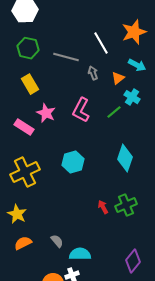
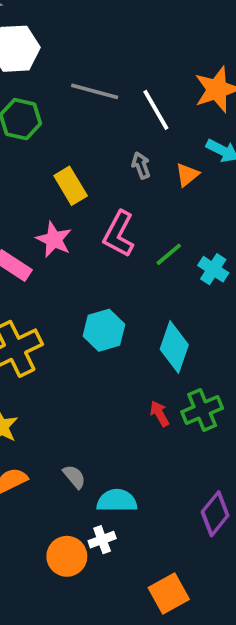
gray line: (66, 57) -> (95, 91), moved
yellow rectangle: (30, 84) -> (71, 186), moved
cyan cross: (132, 97) -> (213, 269), moved
green line: (114, 112) -> (169, 254), moved
cyan diamond: (125, 158) -> (174, 347), moved

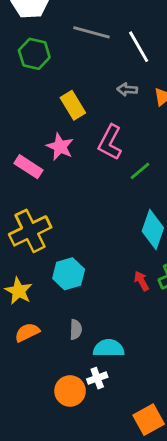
gray arrow: (141, 165) -> (127, 90), turned -66
green line: (169, 254) -> (140, 171), moved
cyan hexagon: (104, 330) -> (69, 274), moved
gray semicircle: (74, 477) -> (76, 330), turned 42

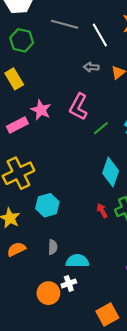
yellow rectangle: (73, 105) -> (14, 79), moved
pink rectangle: (29, 167) -> (17, 125), turned -60

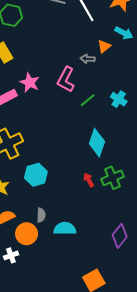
gray arrow: (91, 67) -> (88, 59), moved
white cross: (69, 283) -> (11, 255), moved
orange circle: (48, 293) -> (27, 234), moved

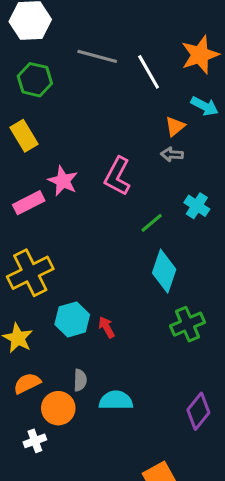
gray arrow: (88, 59) -> (172, 154), moved
green line: (88, 100) -> (152, 223), moved
red arrow: (89, 180) -> (107, 327), moved

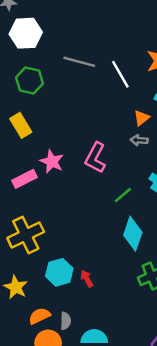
orange semicircle: (27, 383) -> (39, 316), moved

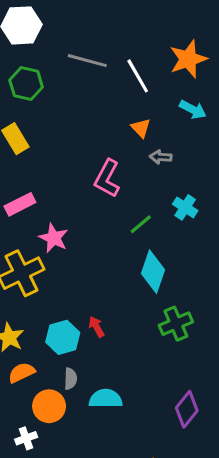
orange triangle: (142, 118) -> (141, 128), moved, turned -35
pink star: (52, 161) -> (54, 238), moved
cyan hexagon: (59, 272) -> (63, 337), moved
orange semicircle: (39, 316) -> (22, 373), moved

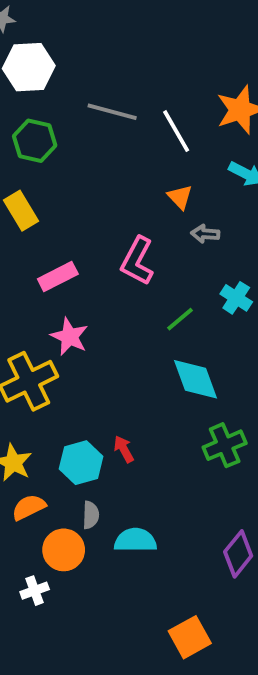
pink rectangle: (20, 204) -> (58, 276), moved
cyan diamond: (153, 272) -> (195, 379), turned -39

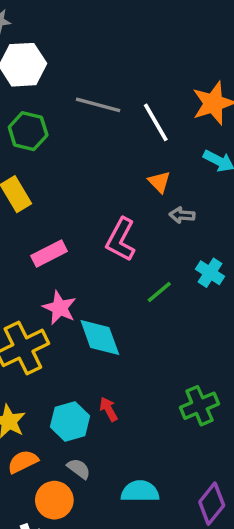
cyan diamond: (195, 379) -> (100, 337), moved
gray semicircle: (91, 515) -> (79, 469), turned -55
cyan semicircle: (135, 540) -> (140, 491), moved

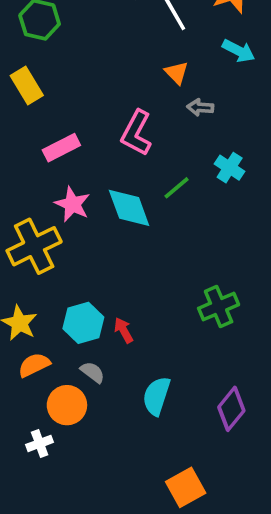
cyan diamond: (100, 337) -> (129, 208), moved
red arrow: (109, 409) -> (124, 330), moved
cyan semicircle: (140, 491) -> (156, 396), turned -72

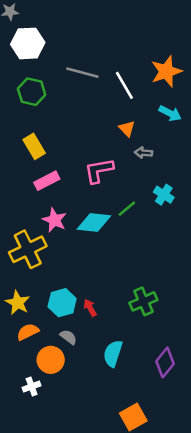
yellow rectangle: (27, 85) -> (34, 146), moved
pink L-shape: (136, 133) -> (99, 170), turned 52
cyan diamond: (129, 208) -> (94, 223), turned -64
green cross: (219, 307) -> (143, 301), moved

